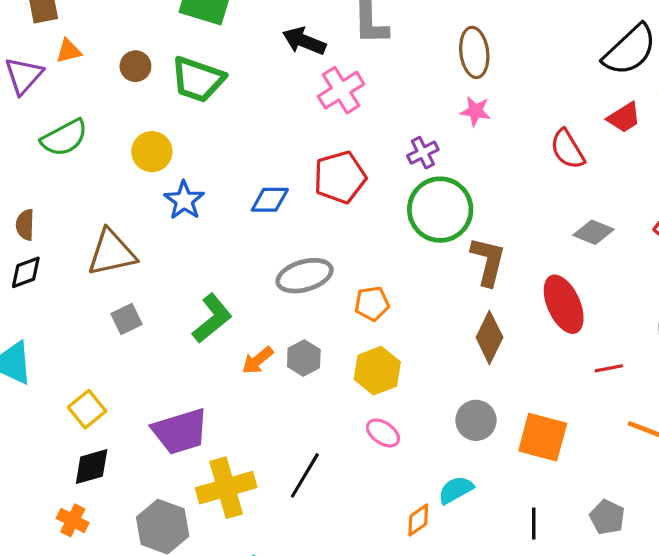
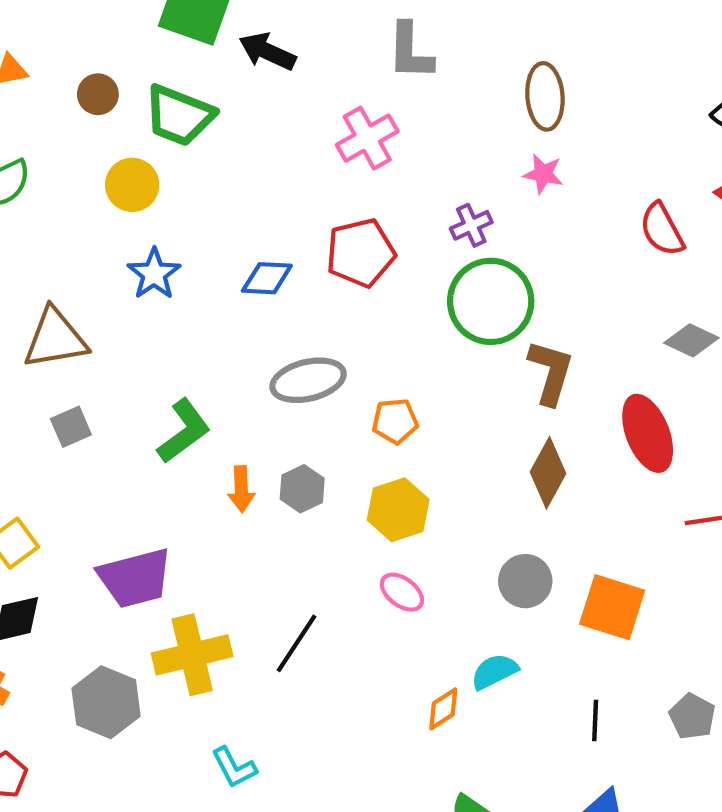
black arrow: (304, 41) -> (267, 51), moved
yellow circle: (152, 152) -> (132, 185), moved
orange arrow: (258, 360) -> (241, 489), turned -56

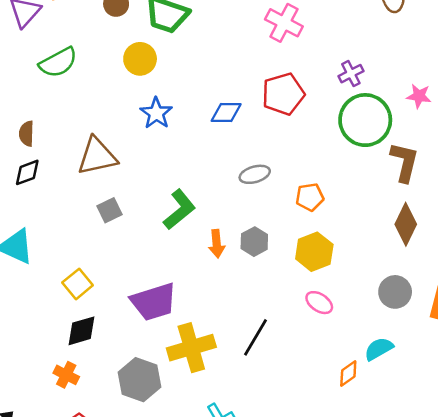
pink cross: (367, 138) -> (284, 23), turned -30
pink star: (543, 174) -> (419, 96), moved
gray ellipse: (308, 380) -> (255, 174), size x0.7

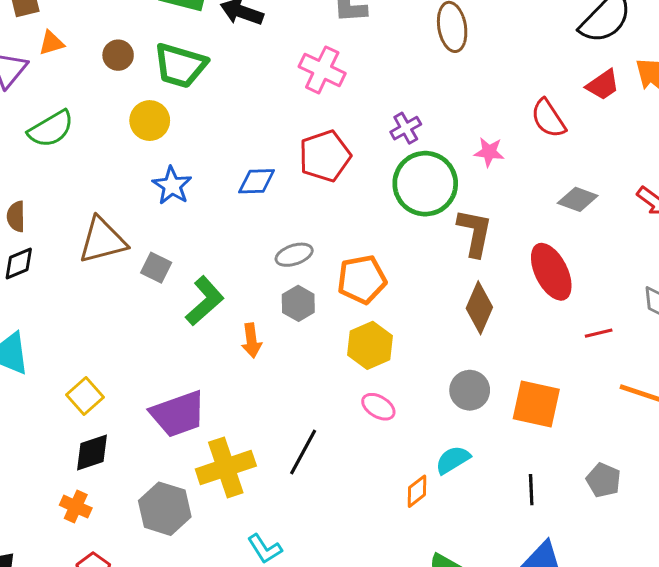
orange pentagon: (310, 197) -> (362, 279), size x1.4
gray square: (109, 210) -> (156, 268), moved, turned -35
gray hexagon: (254, 242) -> (298, 303), moved

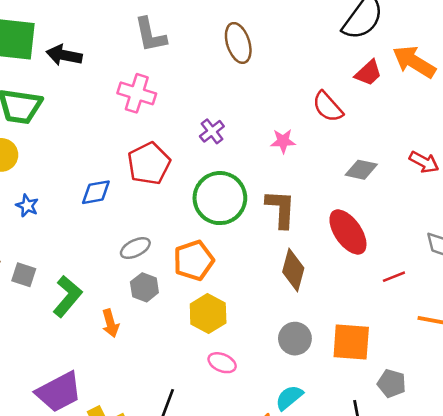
green circle: (425, 184) -> (220, 198), moved
blue star: (172, 186) -> (27, 206), size x0.7
gray pentagon: (603, 480) -> (392, 383), moved

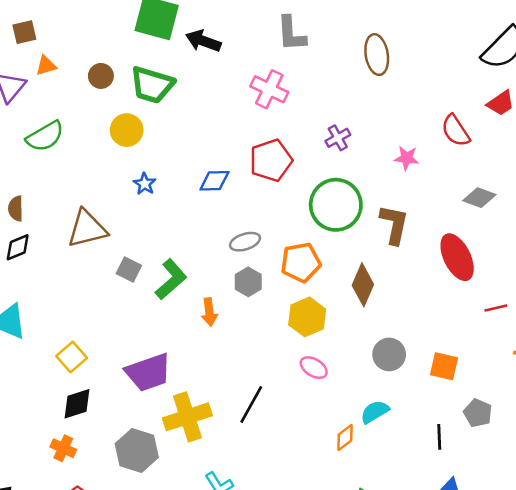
brown diamond: (293, 270) -> (363, 285), moved
gray square: (24, 275) -> (129, 270), moved
orange square: (351, 342) -> (444, 366), size x0.7

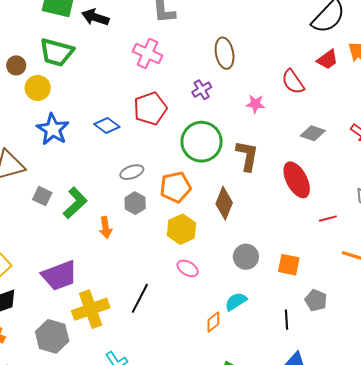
brown ellipse: (377, 55) -> (225, 53), moved
brown circle: (101, 76) -> (16, 65), moved
blue diamond: (214, 181) -> (107, 126), turned 40
blue star: (145, 184) -> (53, 129), size x1.8

